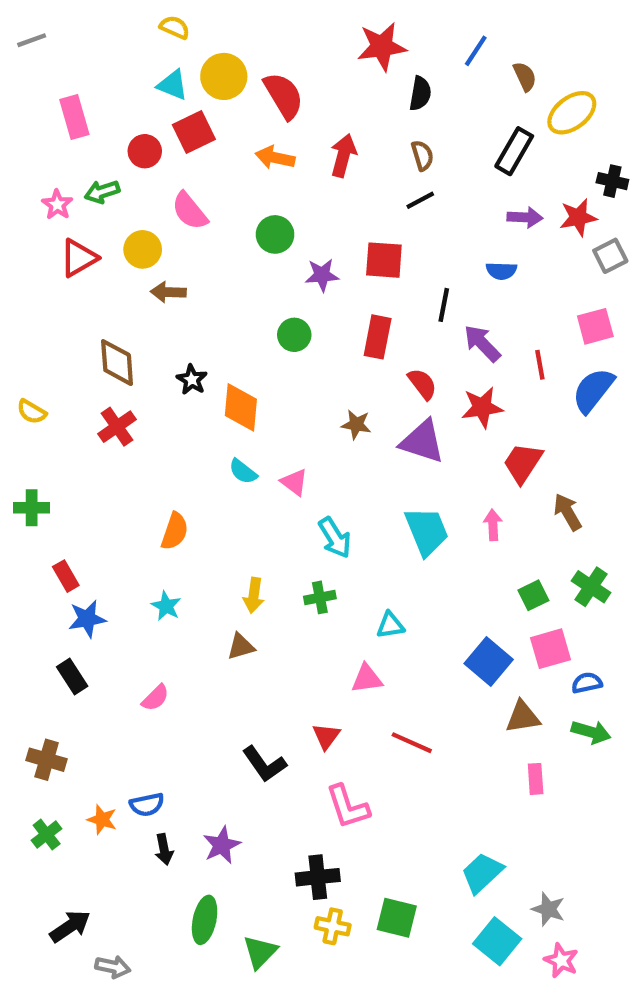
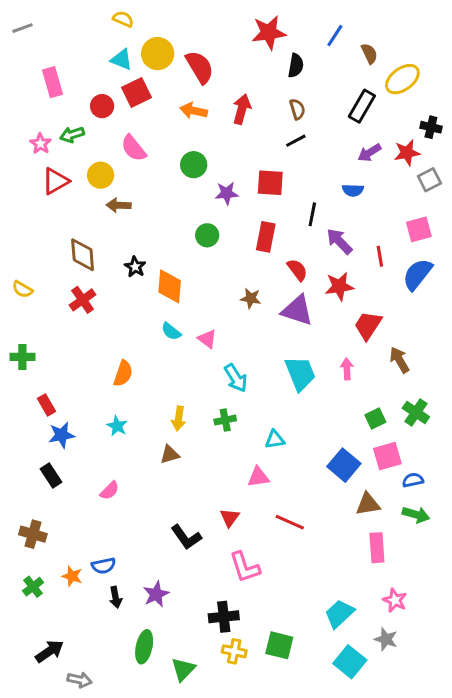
purple arrow: (525, 217) -> (369, 153), turned 145
pink rectangle: (536, 779) -> (377, 548), size x1.4
pink star: (561, 960) -> (395, 600), moved

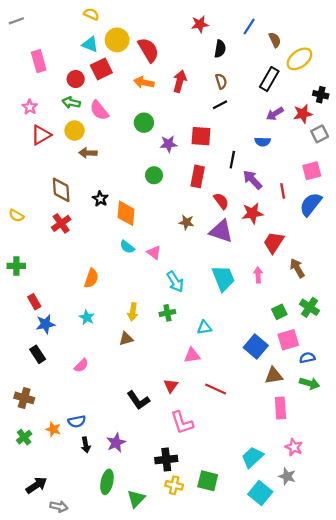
red star: (269, 33) -> (200, 24), size x0.7
green arrow: (72, 135) -> (71, 103), moved, turned 30

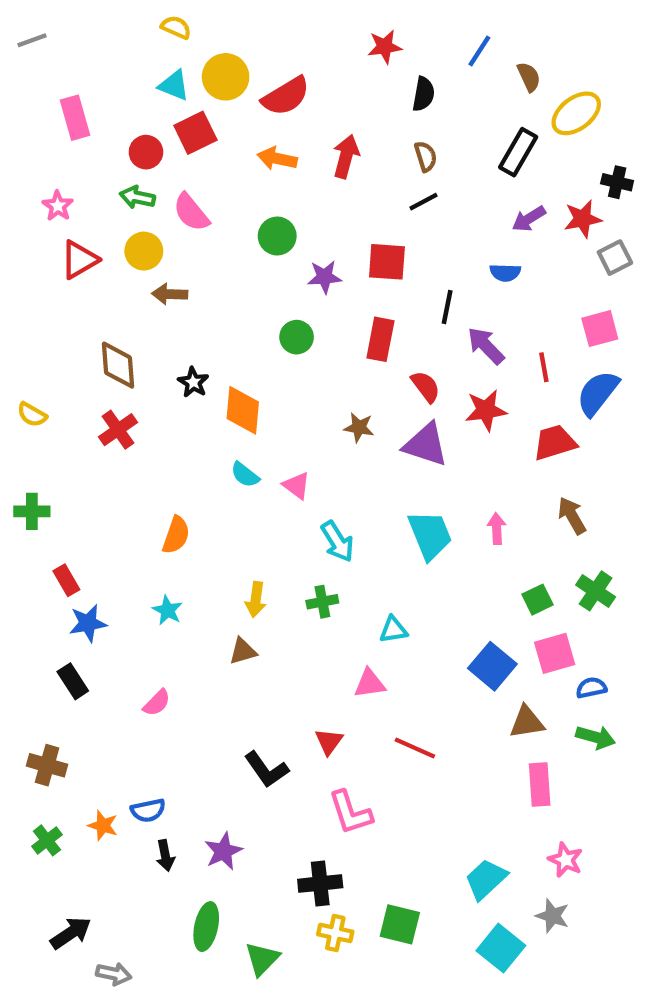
red semicircle: (148, 50) -> (286, 96), turned 90
red trapezoid: (274, 242) -> (555, 443), moved, turned 40

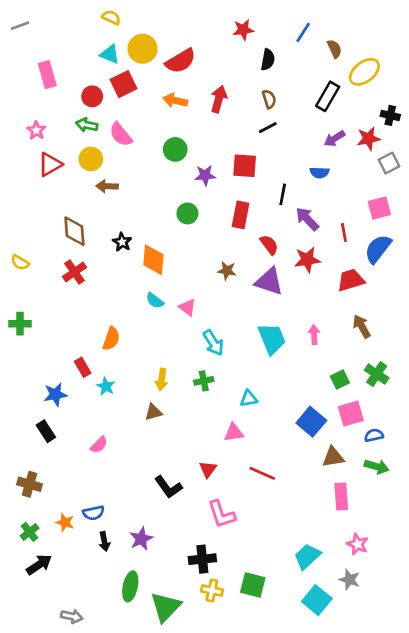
red rectangle: (66, 580) -> (83, 367), moved
black arrow: (71, 933) -> (39, 565), moved
green triangle: (262, 959) -> (166, 607), size x1.4

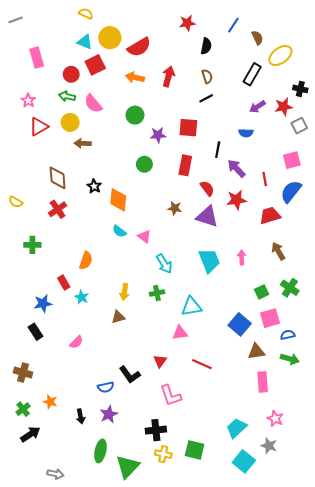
green cross: (20, 324) -> (32, 245), moved
cyan triangle: (249, 399) -> (191, 307), size x1.5
blue semicircle: (94, 513) -> (106, 387), moved

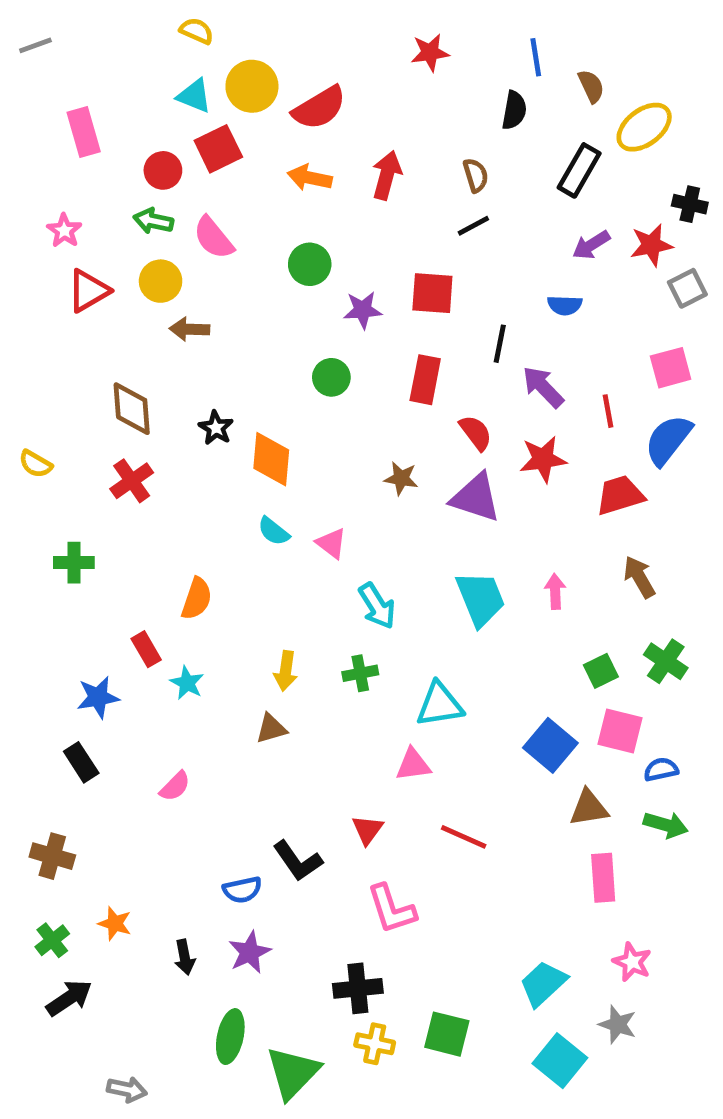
blue line: (233, 25) -> (536, 57), turned -42
black semicircle: (206, 46) -> (514, 110), moved
pink square: (270, 318) -> (620, 731), turned 30

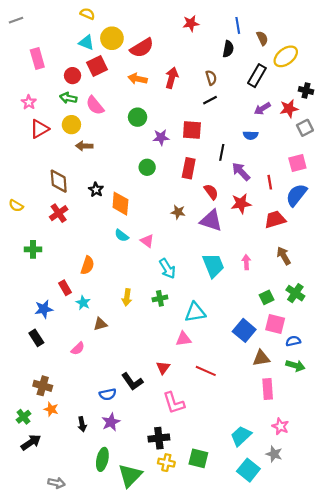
brown triangle: (271, 729) -> (100, 324), moved
brown cross: (52, 856) -> (43, 386), moved

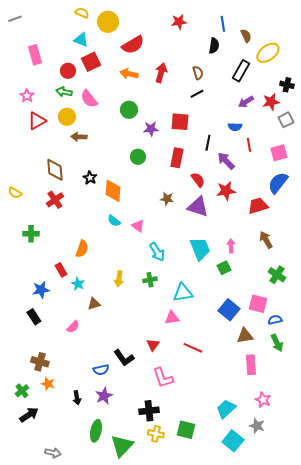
yellow circle: (112, 38) -> (108, 22), moved
red line: (270, 182) -> (249, 145), moved
green square: (267, 297) -> (224, 268), moved
green arrow: (295, 366) -> (277, 343), turned 48

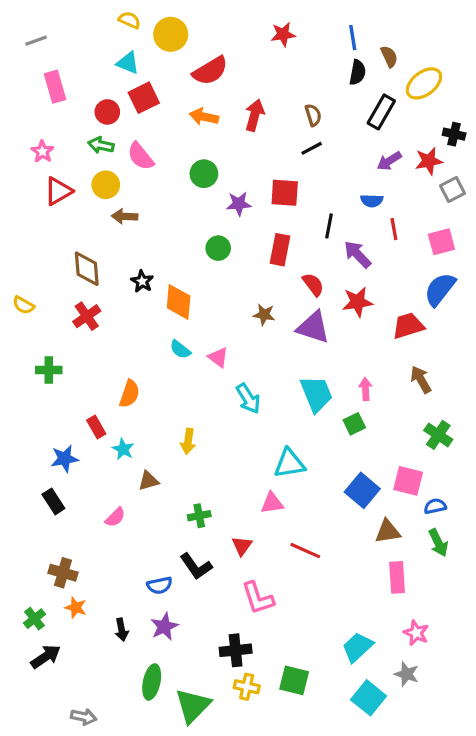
gray line: (15, 19) -> (36, 41), moved
black semicircle: (214, 46) -> (357, 72), moved
green cross: (150, 280) -> (199, 516), moved

